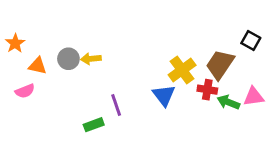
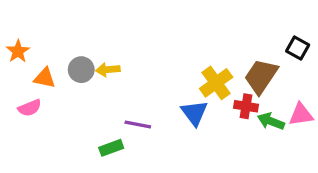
purple line: (116, 105) -> (138, 125), turned -60

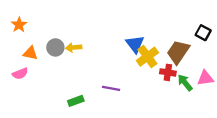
orange star: (18, 51) -> (19, 25), moved
blue triangle: (194, 113) -> (135, 44), moved
green arrow: (271, 121) -> (185, 83), turned 30
purple line: (138, 125) -> (111, 88), moved

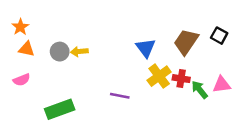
brown trapezoid: (178, 52) -> (186, 42), moved
orange triangle: (30, 53) -> (27, 49), moved
yellow cross: (147, 57) -> (159, 76), moved
green rectangle: (76, 101) -> (60, 109), moved, size x1.6

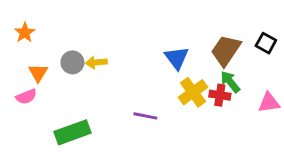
orange triangle: (27, 49) -> (38, 73), moved, turned 49
green arrow: (200, 90) -> (230, 82), moved

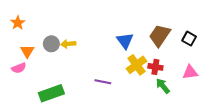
black square: (266, 43) -> (189, 39), moved
green arrow: (230, 82) -> (163, 86), moved

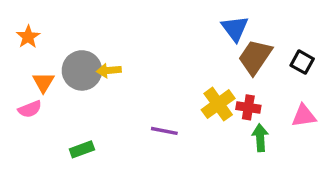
blue triangle: (125, 41) -> (235, 28), moved
gray circle: (51, 44) -> (82, 70), size x1.5
green arrow: (163, 86) -> (260, 138), turned 35
green rectangle: (51, 93) -> (82, 149), size x0.6

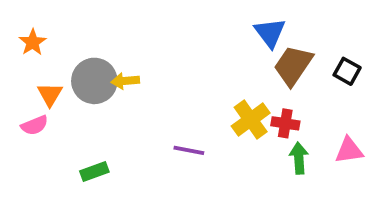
pink triangle: (304, 116) -> (349, 150), moved

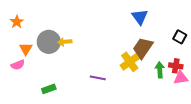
brown trapezoid: (293, 65) -> (143, 48), moved
red cross: (285, 123) -> (176, 66), moved
green arrow: (299, 158) -> (160, 70), moved

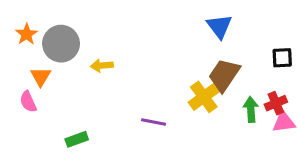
black square: (180, 37) -> (282, 58), turned -32
gray circle: (49, 42) -> (61, 44), moved
pink semicircle: (18, 65) -> (28, 102), turned 88
red cross: (176, 66) -> (276, 103), turned -32

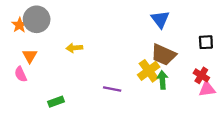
gray circle: (61, 44) -> (37, 19), moved
brown trapezoid: (224, 75) -> (164, 55), turned -100
red cross: (276, 103) -> (201, 75), turned -35
green arrow: (251, 109) -> (162, 80), moved

